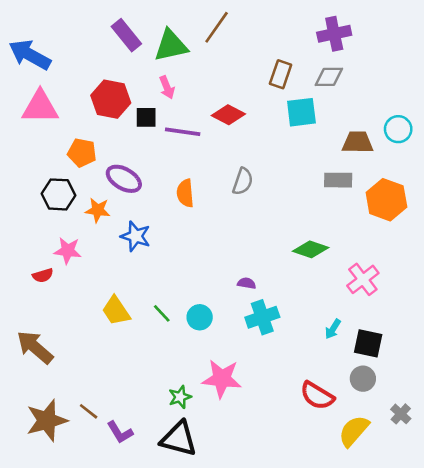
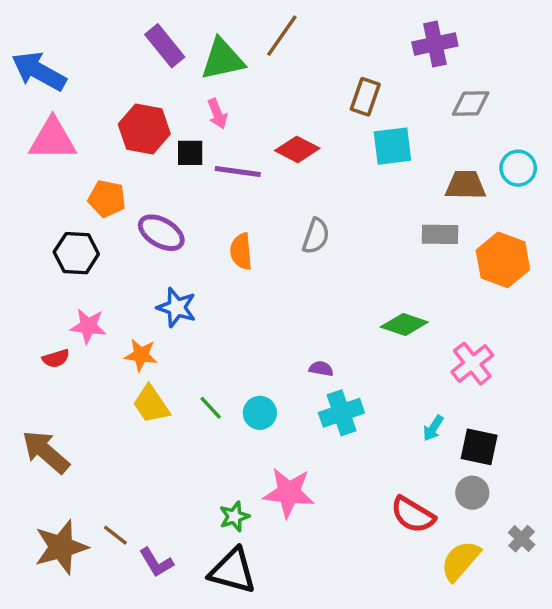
gray diamond: (329, 77) -> (471, 104), moved
orange star: (98, 210) -> (141, 355), moved

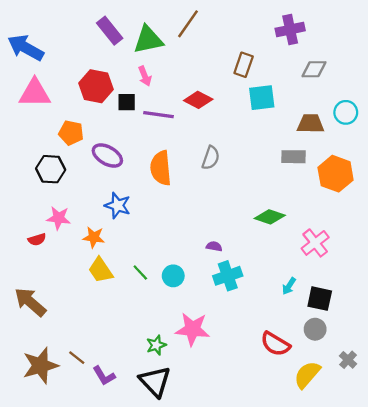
orange semicircle: (241, 251) -> (161, 168), size x1.4
black triangle: (233, 571) -> (155, 381), turned 32

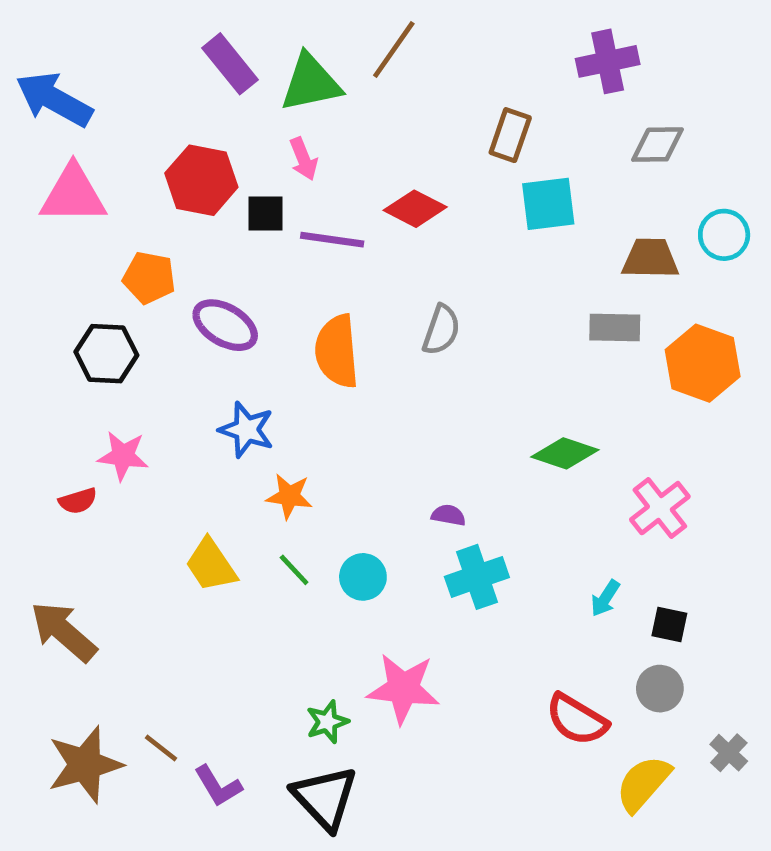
orange star: (94, 237) -> (289, 496), moved
black square: (320, 299) -> (669, 624), size x0.7

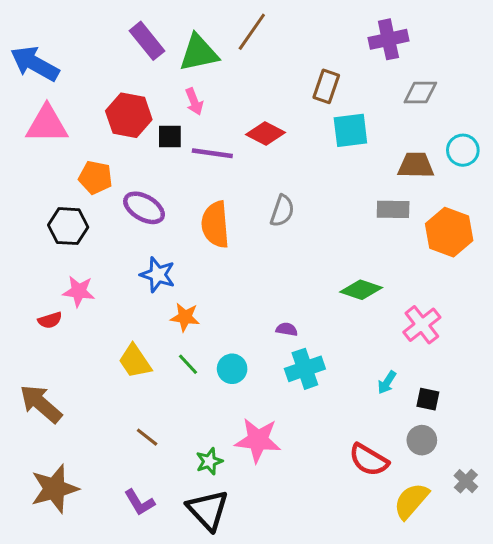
brown line: (161, 748) -> (147, 437), moved

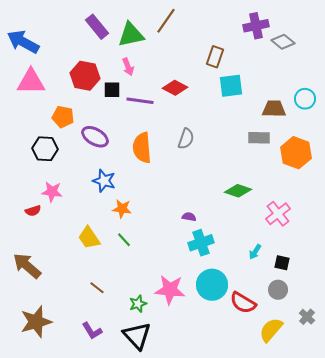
gray diamond: (420, 92) -> (283, 42), moved, turned 40
cyan circle: (232, 369) -> (212, 285), moved, size x1.6

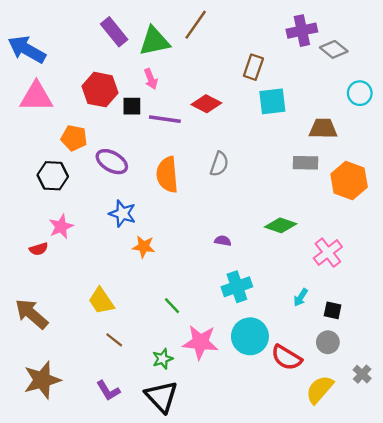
cyan circle: (305, 99) -> (360, 93), moved
pink star: (52, 192) -> (61, 227), turned -30
purple semicircle: (189, 217) -> (223, 241), moved
yellow trapezoid: (89, 238) -> (101, 301), moved
green line: (124, 240) -> (172, 306), moved

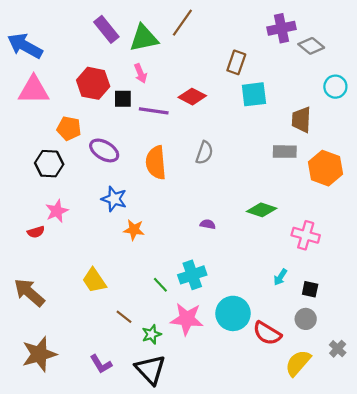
brown trapezoid: (323, 129) -> (301, 120), turned -88
pink cross: (328, 253) -> (306, 235), turned -36
cyan cross: (237, 287) -> (192, 275), moved
brown line: (114, 340) -> (124, 317), moved

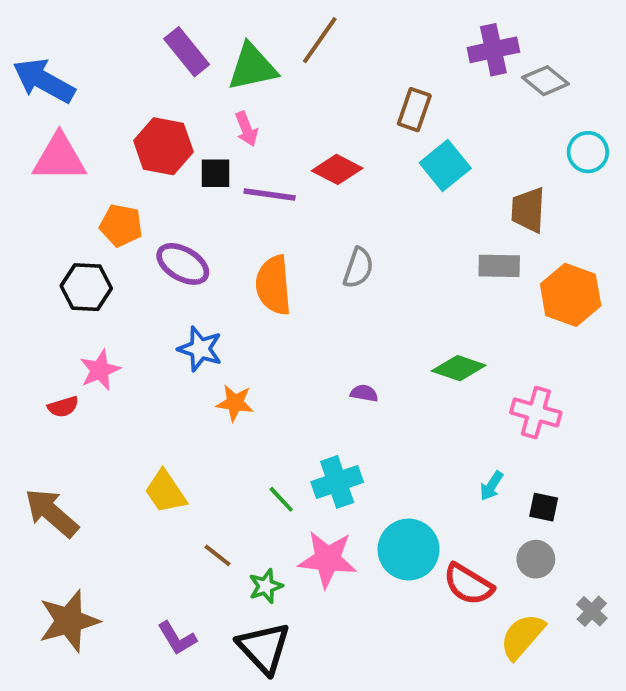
cyan square: (254, 94) -> (445, 166), turned -32

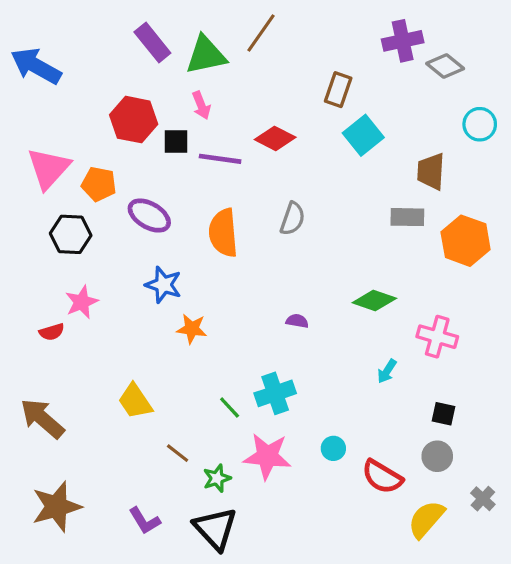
pink triangle: (59, 158) -> (49, 168), moved, turned -48
cyan arrow: (491, 486) -> (387, 371), moved
cyan circle: (409, 550) -> (333, 448), size x0.5

